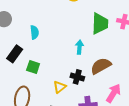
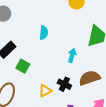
cyan semicircle: (34, 32) -> (44, 33), moved

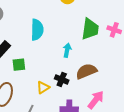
cyan semicircle: (44, 33) -> (37, 30), size x1.5
green square: (23, 66) -> (19, 65), turned -32

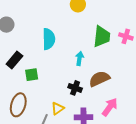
yellow triangle: (43, 87) -> (58, 108), moved

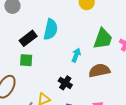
black rectangle: (14, 60) -> (28, 38), moved
brown semicircle: (99, 79) -> (99, 71), moved

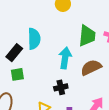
cyan arrow: (76, 55) -> (65, 58), size x1.5
black cross: (65, 83) -> (61, 87), turned -32

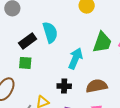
cyan semicircle: (34, 39) -> (50, 32), turned -30
brown semicircle: (91, 67) -> (97, 86), moved

